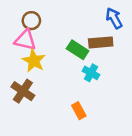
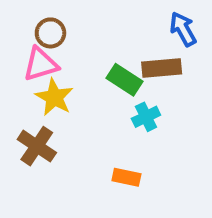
pink triangle: (25, 40) -> (41, 64), turned -30
cyan cross: (91, 73) -> (146, 117), turned 35
orange rectangle: (79, 111) -> (126, 177), turned -49

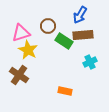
blue arrow: (183, 29) -> (80, 15), moved, turned -120
brown circle: (50, 33) -> (48, 26), moved
cyan cross: (146, 117) -> (90, 62), moved

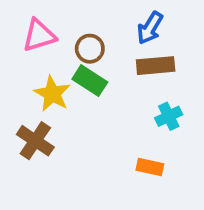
pink triangle: (21, 33) -> (39, 35), moved
green rectangle: (64, 41) -> (90, 81), moved
orange rectangle: (65, 91) -> (150, 167), moved

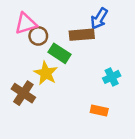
brown circle: (90, 49) -> (38, 36), moved
brown rectangle: (156, 66) -> (82, 35), moved
yellow star: (52, 94) -> (46, 73), moved

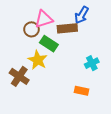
pink triangle: (26, 24) -> (44, 19), moved

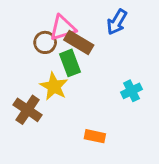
brown rectangle: (67, 28) -> (79, 42), moved, turned 36
green rectangle: (49, 44) -> (70, 63), turned 36
orange rectangle: (82, 91) -> (95, 136), moved

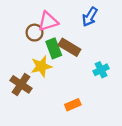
brown rectangle: (79, 42) -> (69, 47), moved
yellow star: (54, 86) -> (41, 66), turned 30
orange rectangle: (95, 136) -> (73, 105), turned -35

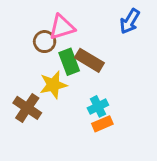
blue arrow: (90, 17) -> (130, 21), moved
cyan cross: (101, 70) -> (98, 106), moved
orange rectangle: (73, 105) -> (102, 124), moved

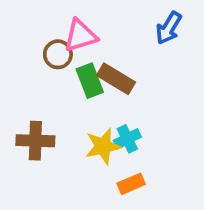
yellow star: (53, 85) -> (103, 146), moved
brown cross: (27, 108) -> (35, 141), turned -32
orange rectangle: (102, 124) -> (131, 184), moved

